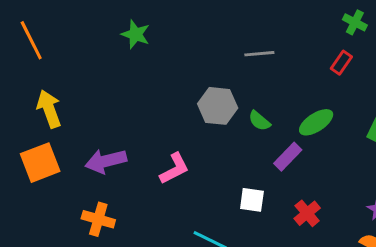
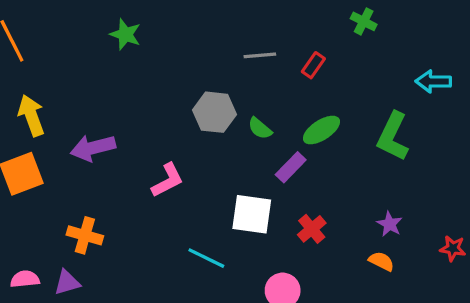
red rectangle: (341, 63) -> (313, 65), moved
purple arrow: (106, 161) -> (93, 148), moved
white square: (252, 200) -> (252, 214), size x1.5

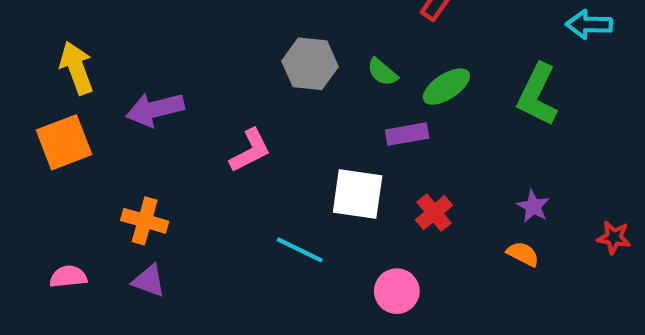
green semicircle: (260, 128) -> (382, 72), moved
purple rectangle: (291, 167) -> (407, 134), turned 36
purple triangle: (67, 282) -> (149, 281), moved, turned 36

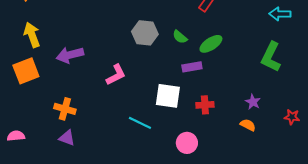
green L-shape: (537, 95) -> (271, 57), moved
red cross: (434, 213) -> (205, 105), turned 36
pink semicircle: (68, 277) -> (16, 136), moved

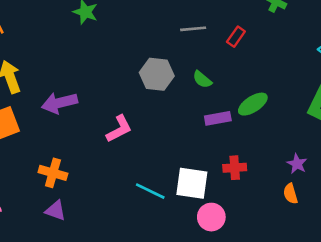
green ellipse: (211, 44) -> (253, 104), moved
white square: (168, 96) -> (192, 183), moved
orange semicircle: (248, 125) -> (290, 194), turned -133

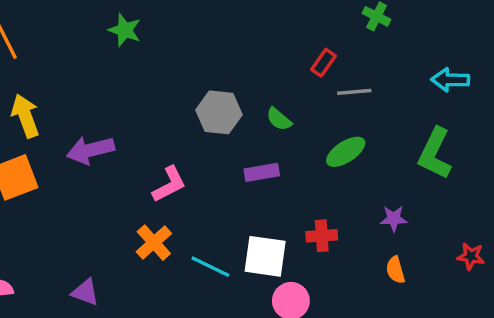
gray line: (193, 29) -> (354, 92), moved
purple rectangle: (218, 118) -> (262, 172), moved
purple star: (297, 164) -> (394, 219), moved, turned -30
orange cross: (53, 173) -> (154, 243), moved, turned 32

